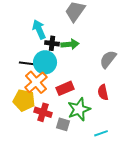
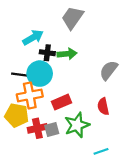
cyan arrow: (39, 29) -> (33, 37), turned 84
orange cross: (36, 82) -> (30, 95), turned 30
red cross: (43, 112) -> (37, 128), turned -30
gray square: (63, 124) -> (52, 129), moved, turned -32

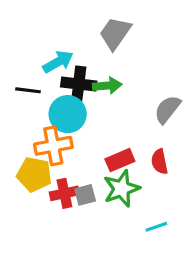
black cross: (47, 53) -> (79, 84), size x1.5
black line: (20, 75) -> (28, 90), moved
red rectangle: (62, 102) -> (120, 160), moved

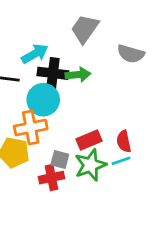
gray semicircle: (167, 109) -> (131, 54), moved, turned -112
red cross: (64, 193) -> (52, 178), moved
gray square: (85, 195) -> (60, 159), moved, turned 30
cyan line: (156, 227) -> (121, 161), moved

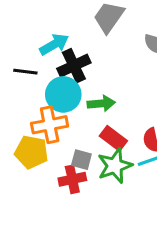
black cross: (53, 73) -> (74, 66), turned -32
green arrow: (78, 75) -> (101, 104), moved
red rectangle: (89, 140) -> (113, 138), turned 60

